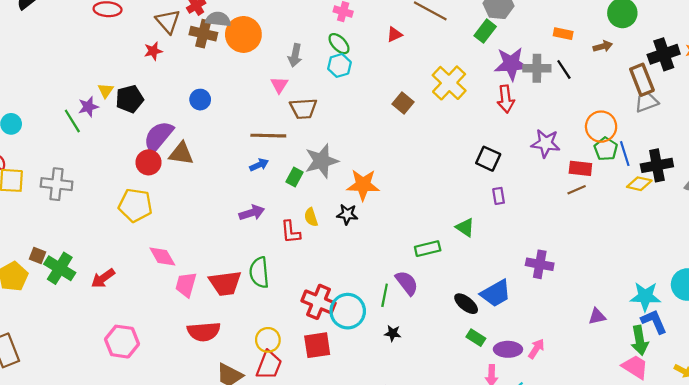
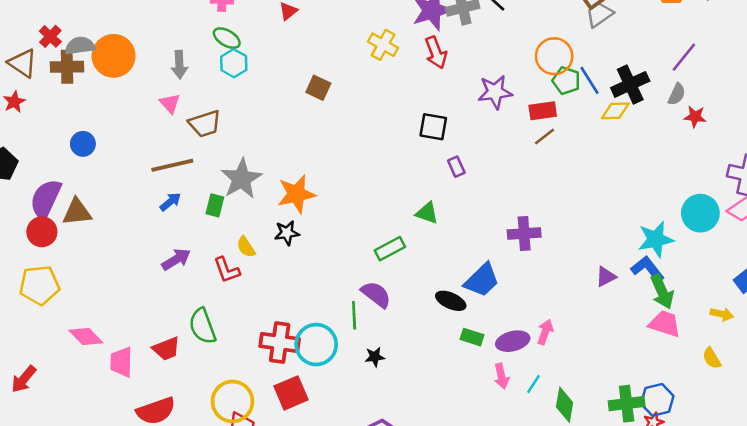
yellow cross: (449, 83) -> (383, 45), moved, size x0.7
red trapezoid: (225, 283) -> (166, 349), size x0.7
blue L-shape: (654, 322) -> (648, 269), moved
yellow circle: (268, 340) -> (232, 401), size x1.4

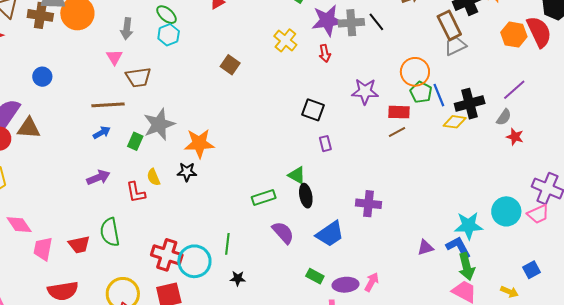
red arrow: (436, 53) -> (325, 53), size x0.7
purple semicircle: (376, 294) -> (283, 233), moved
black ellipse: (451, 301) -> (306, 196), moved, turned 45

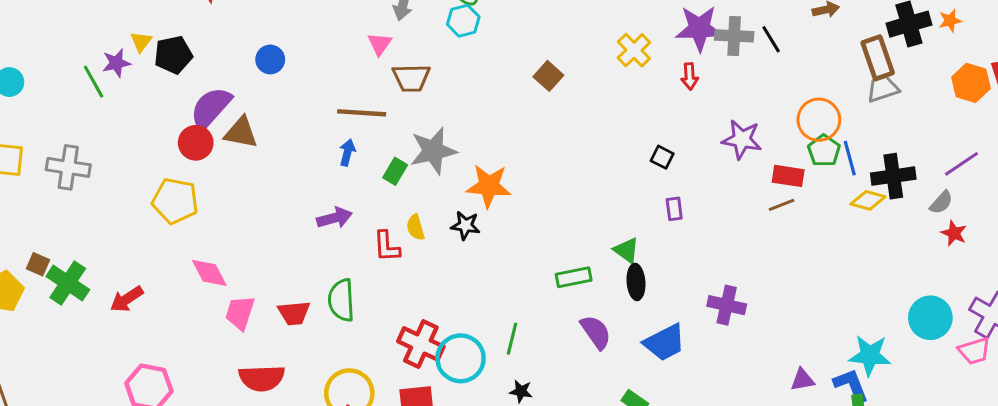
black square: (313, 110) -> (662, 157), size x0.7
blue arrow: (102, 133) -> (347, 152), turned -54
cyan circle: (506, 211) -> (930, 318), moved

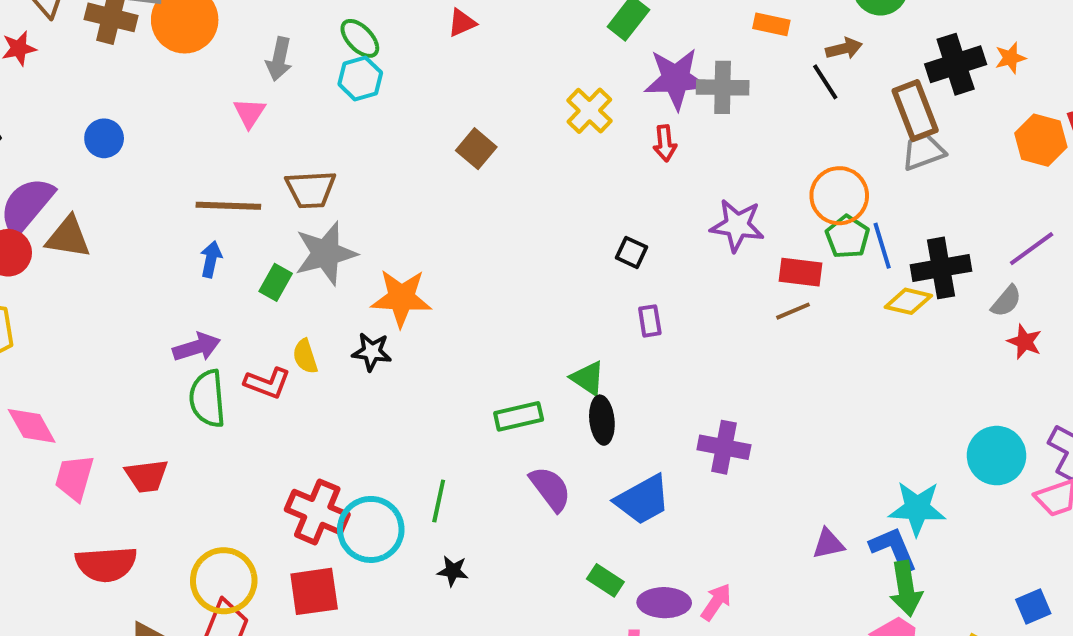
black line: (771, 39) -> (825, 82), moved
brown trapezoid: (411, 78) -> (311, 189), moved
red L-shape: (387, 246) -> (267, 383), turned -64
green semicircle: (341, 300) -> (207, 399), moved

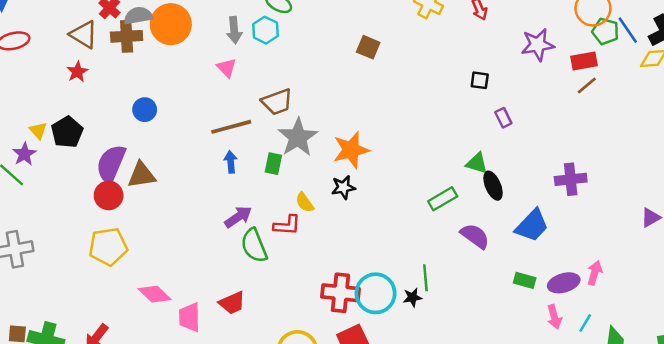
cyan hexagon: (360, 78) -> (265, 30), moved
green line: (439, 501) -> (425, 278), moved
black star: (453, 571) -> (412, 297), moved

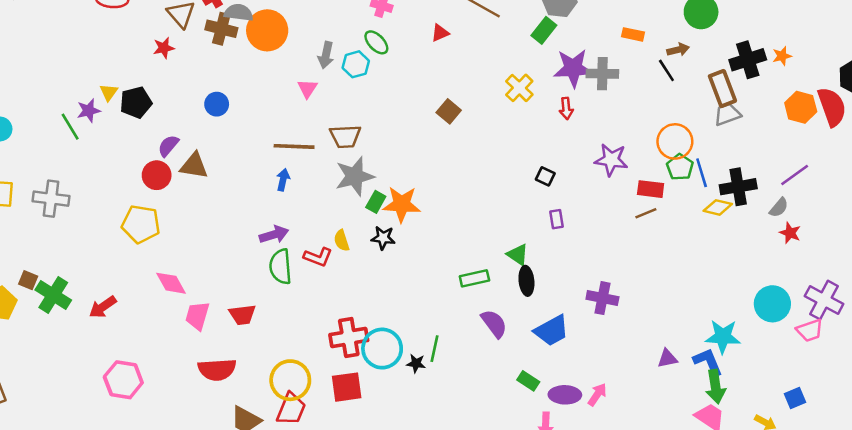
purple semicircle: (111, 164) -> (168, 146), size x0.6
green rectangle: (273, 164) -> (376, 202), moved
red cross: (340, 293) -> (349, 337), turned -33

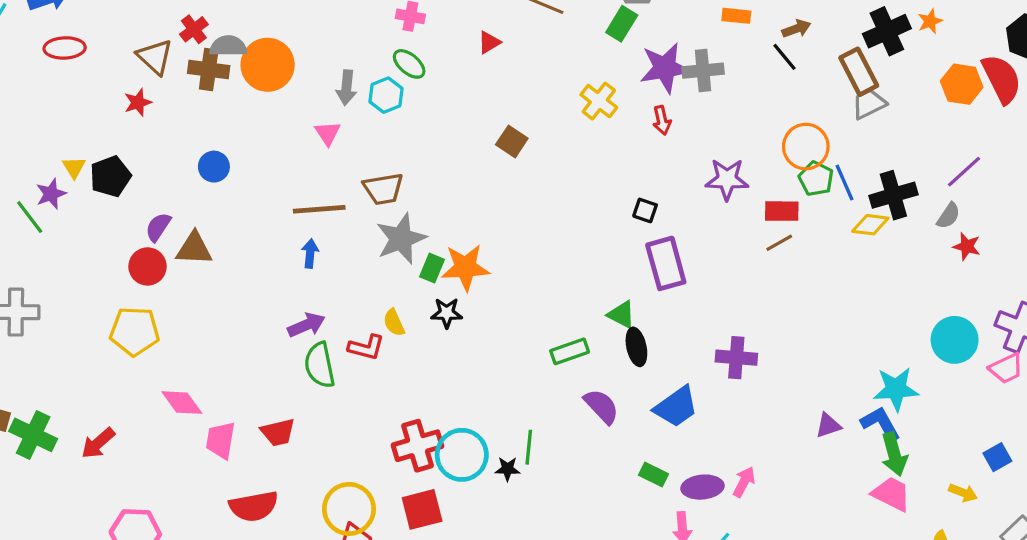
purple rectangle: (557, 219) -> (666, 263), size x2.0

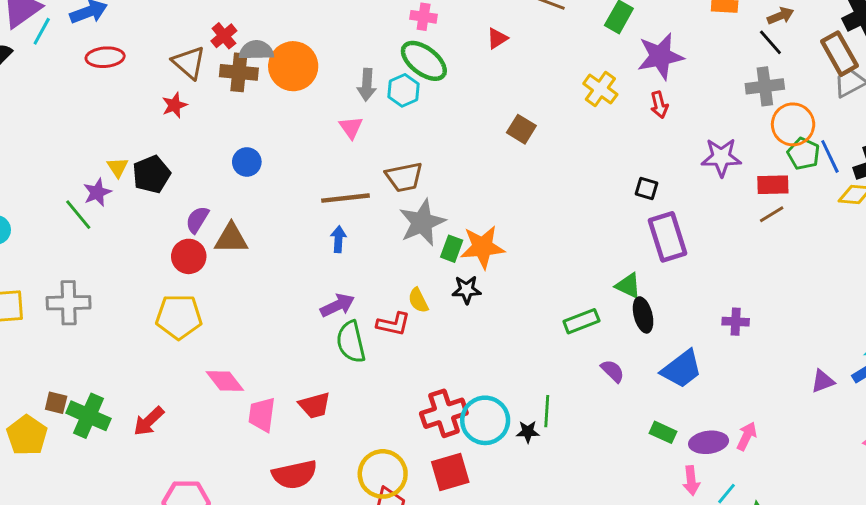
green ellipse: (409, 64) -> (424, 61), size x1.5
gray cross: (703, 71) -> (765, 86), moved
purple cross: (736, 358) -> (736, 322), size x0.7
purple semicircle: (601, 406) -> (613, 371), size x0.7

